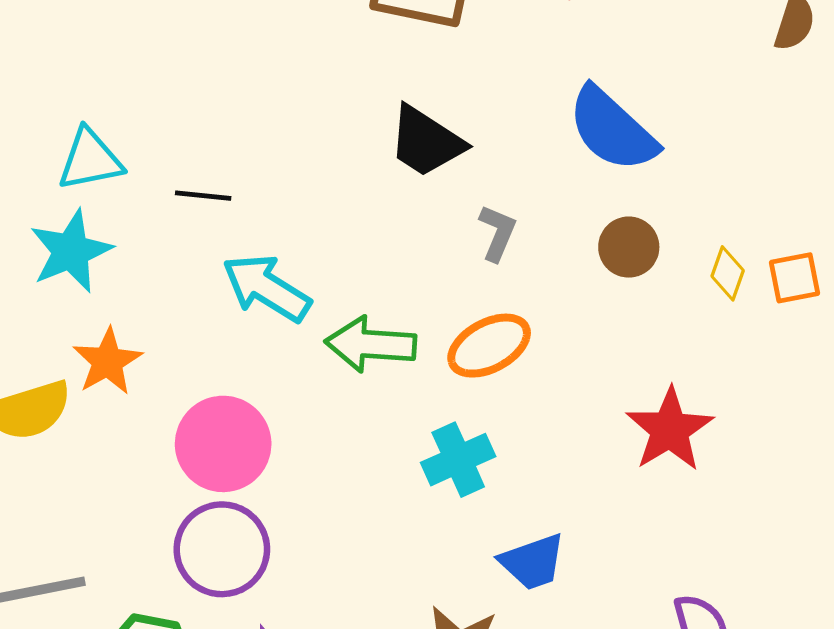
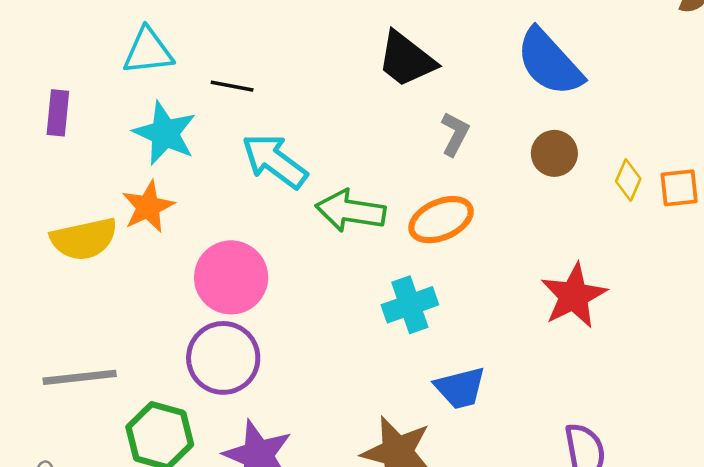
cyan star: (71, 251) -> (165, 133), moved, turned -30

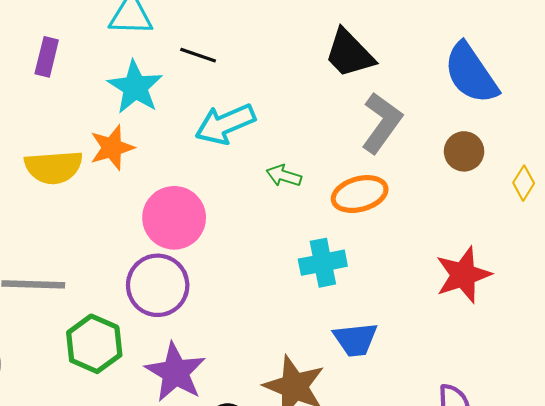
gray L-shape: (455, 134) -> (382, 123), size x1.6
cyan arrow: (275, 161) -> (225, 124), turned -68
green arrow: (351, 211) -> (284, 176), size x0.6

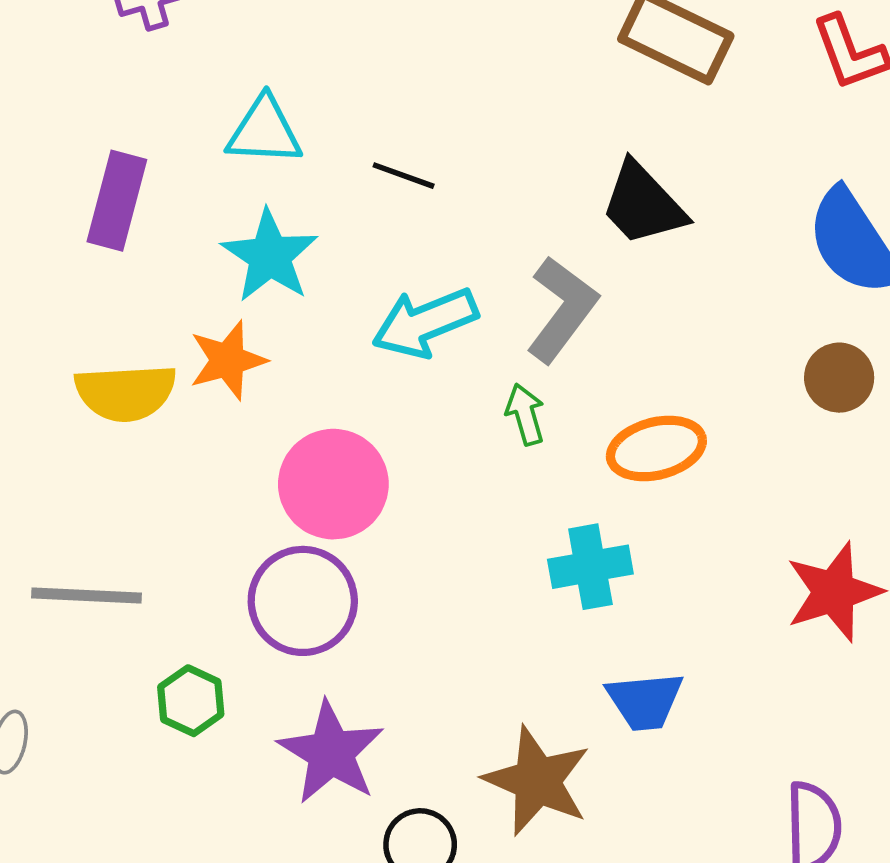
black line: (198, 55) -> (404, 176), moved
purple rectangle: (47, 57) -> (117, 201), size x1.4
gray L-shape: (382, 123) -> (562, 309), moved
green arrow: (284, 176) -> (525, 414), turned 56
green hexagon: (94, 344) -> (191, 701), size x0.7

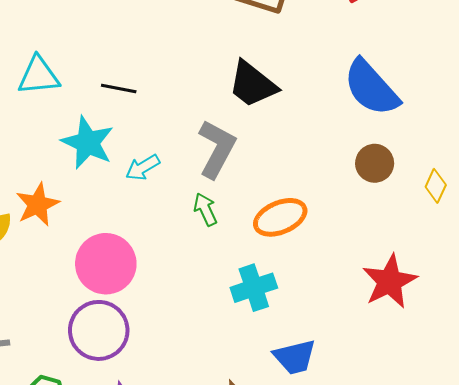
cyan star: (270, 256) -> (88, 143), moved
cyan arrow: (425, 323) -> (143, 167), size x0.6

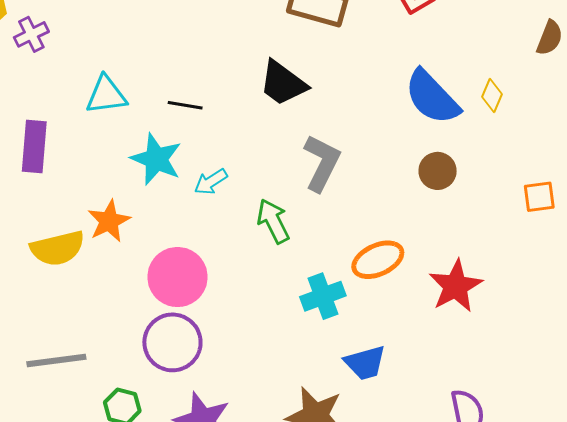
black trapezoid: (253, 84) -> (283, 83), moved
gray L-shape: (217, 149) -> (322, 163), moved
yellow diamond: (436, 186) -> (492, 95), moved
green arrow: (205, 209) -> (273, 221), size x1.4
orange ellipse: (280, 217) -> (378, 260), moved

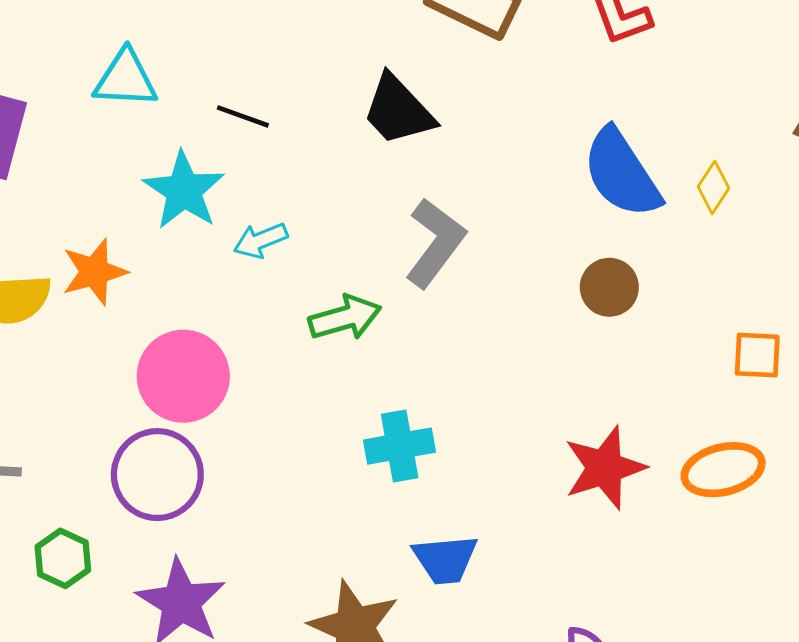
green arrow: (273, 221) -> (345, 318), turned 90
orange ellipse: (378, 260) -> (723, 470), moved

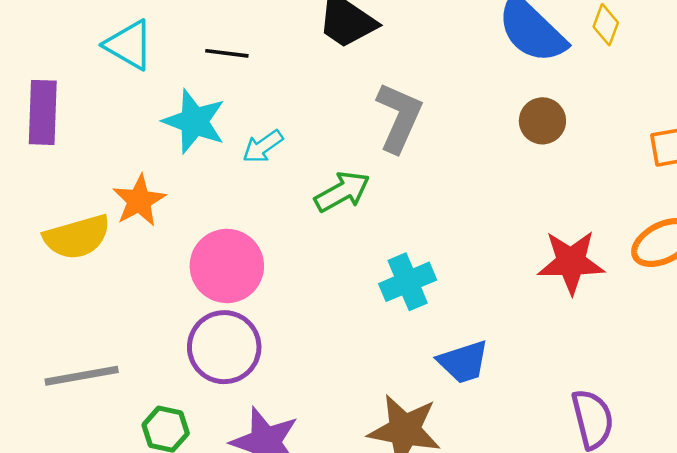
cyan triangle: (126, 79) -> (129, 45), turned 40
red star: (605, 468) -> (571, 262), turned 30

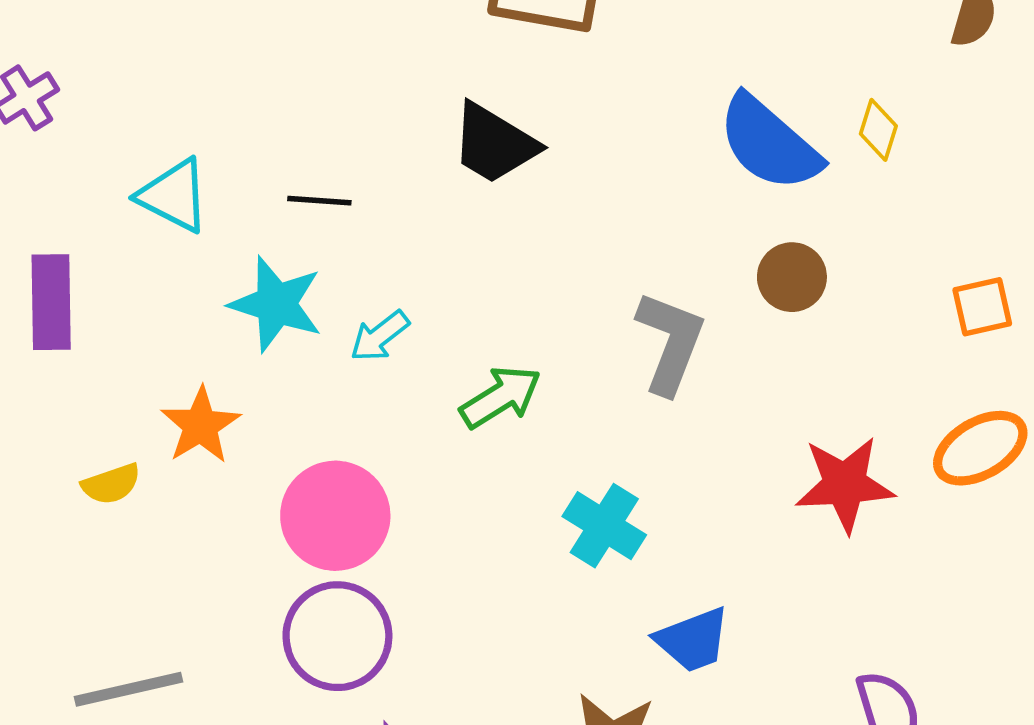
gray L-shape: (399, 117) -> (670, 343), moved
yellow semicircle: (77, 237) -> (111, 484), size x0.6
cyan cross: (408, 282) -> (604, 526), turned -32

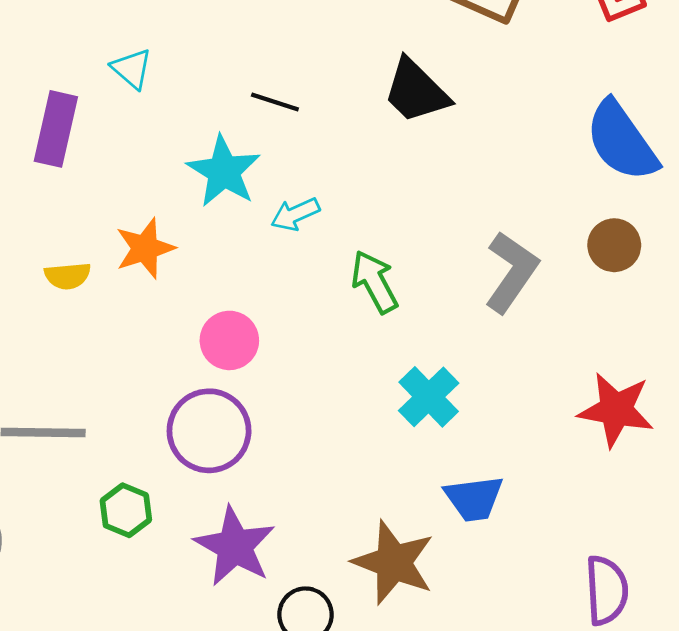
cyan triangle: (174, 196) -> (132, 69), moved, size x0.7
green arrow: (501, 397) -> (375, 282), turned -100
pink circle: (335, 516) -> (229, 340), size x0.7

